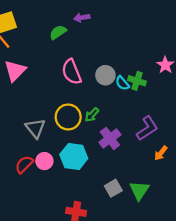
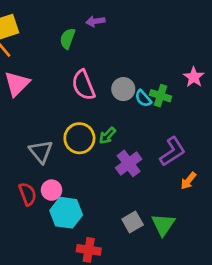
green semicircle: (58, 32) -> (67, 39), turned -36
cyan hexagon: (74, 157) -> (66, 213), moved
red semicircle: (24, 164) -> (28, 194), turned 114

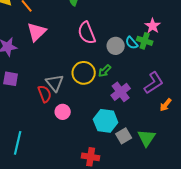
pink star: (194, 77) -> (153, 26), moved
gray circle: (123, 89) -> (116, 46), moved
red semicircle: (28, 194) -> (45, 94), moved
cyan hexagon: (66, 213) -> (106, 121), moved

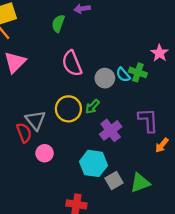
pink star: (153, 26) -> (160, 53), moved
purple L-shape: (154, 83) -> (148, 120), turned -60
green triangle: (147, 138) -> (140, 183), turned 36

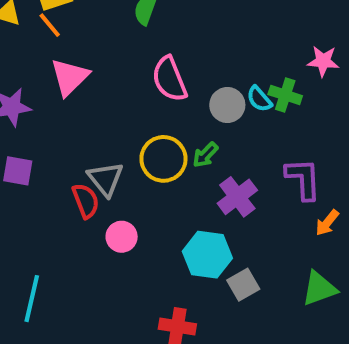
pink star: (160, 53) -> (323, 61), turned -30
green triangle: (140, 183) -> (319, 289), moved

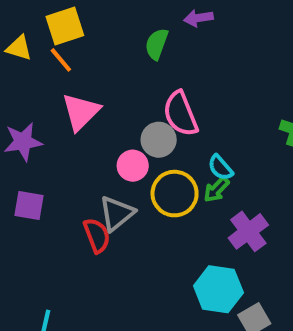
cyan semicircle: (259, 99) -> (220, 168), moved
gray circle: (227, 105) -> (159, 140), moved
gray triangle: (106, 179) -> (117, 213), turned 30
pink circle: (122, 237) -> (133, 166), moved

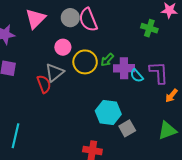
gray circle: (159, 140) -> (70, 18), moved
cyan semicircle: (220, 168) -> (137, 76), moved
purple cross: (248, 231) -> (124, 68), moved, turned 36

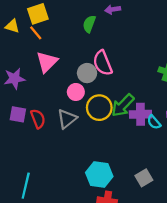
gray circle: (70, 18) -> (87, 73), moved
green arrow: (107, 60) -> (123, 105), size x1.6
red semicircle: (44, 84) -> (38, 119), moved
cyan hexagon: (108, 113) -> (99, 175), moved

